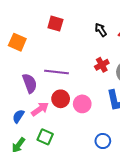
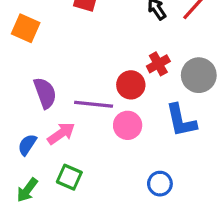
purple line: (56, 72) -> (94, 104), moved
red circle: (61, 99) -> (131, 85), moved

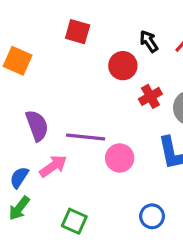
red circle: (131, 85) -> (123, 66), moved
green square: (69, 177) -> (74, 221), moved
green arrow: (27, 190) -> (19, 208), moved

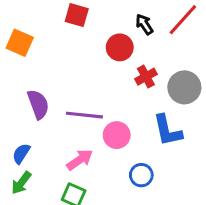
pink arrow: (53, 166) -> (80, 160), moved
blue circle: (152, 216) -> (141, 175), moved

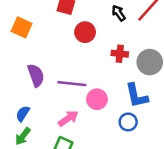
red circle: (120, 47) -> (85, 32), moved
red cross: (146, 77) -> (120, 54), turned 35
blue circle: (141, 175) -> (128, 122), moved

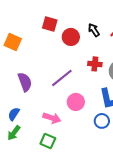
red circle: (85, 32) -> (71, 37), moved
purple line: (72, 84) -> (62, 78), moved, turned -45
pink arrow: (68, 118) -> (52, 118), turned 54

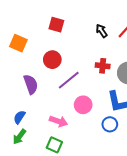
red circle: (71, 37) -> (52, 60), moved

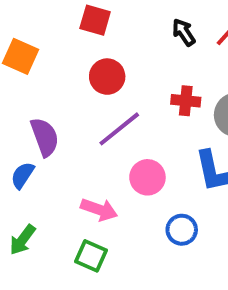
red circle: (52, 60) -> (107, 77), moved
blue semicircle: (19, 117) -> (22, 175), moved
blue circle: (110, 124) -> (182, 230), moved

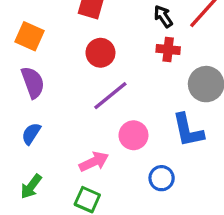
red cross: (186, 101) -> (168, 49), moved
purple semicircle: (45, 137) -> (33, 82), moved
pink arrow: (99, 210) -> (94, 162), turned -44

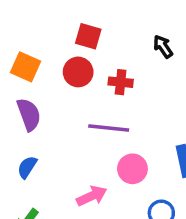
red cross: (168, 49) -> (121, 82), moved
red circle: (100, 53) -> (78, 72), moved
purple line: (110, 96) -> (109, 128), turned 45

